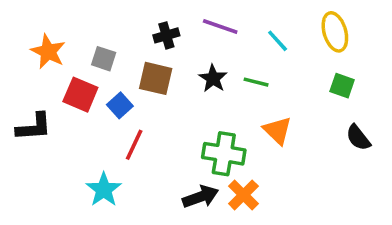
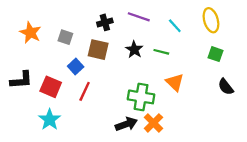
red square: (80, 95) -> (51, 87), moved
cyan star: (104, 190) -> (50, 120), moved

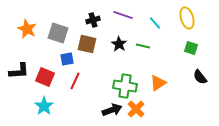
gray square: (65, 37) -> (58, 33), size x1.5
blue square: (76, 66) -> (67, 59), turned 32
orange triangle: (175, 82) -> (158, 83), moved, turned 42

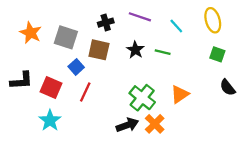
blue square: (67, 59) -> (76, 67), turned -32
green cross: (125, 86) -> (142, 98), turned 30

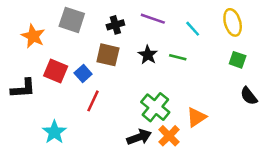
gray square: (66, 37) -> (72, 20), moved
red square: (51, 87) -> (56, 71), moved
orange triangle: (180, 94) -> (196, 117), moved

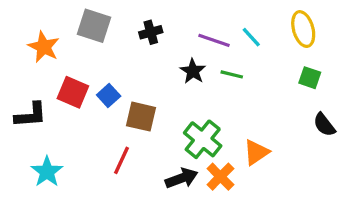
purple line: (153, 19) -> (214, 40), moved
brown square: (108, 55) -> (141, 117), moved
red line: (93, 101) -> (122, 160), moved
cyan star: (54, 132) -> (47, 172), moved

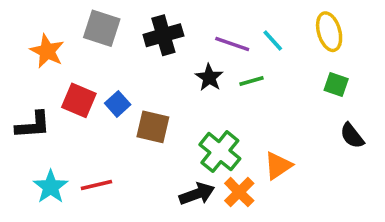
black cross: (151, 32) -> (163, 35), size x1.5
green line: (232, 74) -> (252, 81), turned -30
red line: (122, 160) -> (96, 185), moved, turned 52

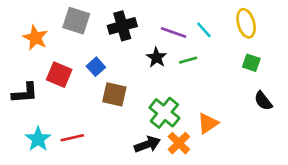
blue square: (118, 104) -> (96, 67), moved

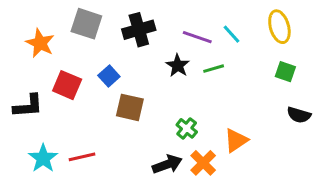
black semicircle: (263, 101) -> (299, 115), turned -36
green cross: (164, 113) -> (187, 128), size x0.6

